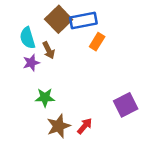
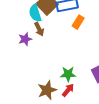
cyan semicircle: (27, 38) -> (35, 13), moved
green star: (45, 98) -> (68, 74), moved

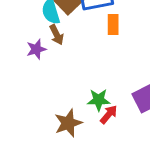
orange rectangle: (78, 22) -> (113, 25), turned -32
red arrow: (68, 90) -> (109, 114), moved

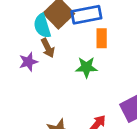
green star: (99, 100) -> (86, 67), moved

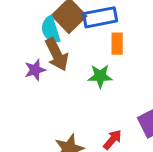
brown arrow: (48, 48) -> (57, 54), size x1.5

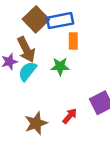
cyan semicircle: (51, 30) -> (27, 71), moved, turned 55

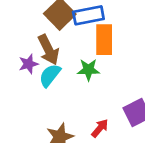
orange rectangle: (73, 41) -> (104, 40), size x1.5

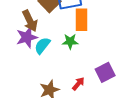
brown arrow: (48, 50) -> (30, 21), moved
purple star: (28, 64) -> (27, 37), size x1.5

